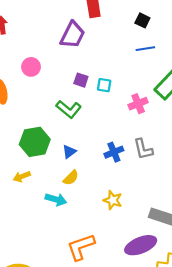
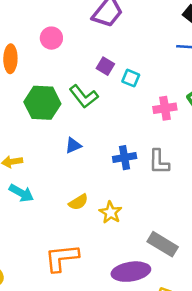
green hexagon: (35, 142) -> (42, 103), moved
yellow semicircle: (71, 178) -> (78, 202), moved
cyan arrow: (56, 199) -> (21, 193), moved

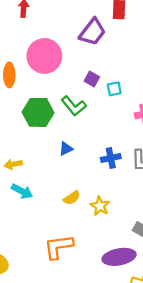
pink circle: (51, 38) -> (44, 56), size x1.8
cyan square: (131, 78) -> (114, 89), turned -32

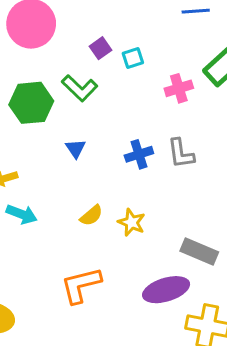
purple square: (92, 79) -> (100, 48), turned 32
blue triangle: (66, 149) -> (75, 149), turned -32

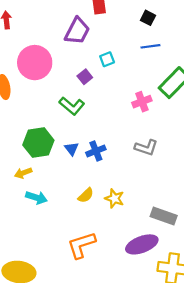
cyan square: (133, 58) -> (107, 59), moved
green hexagon: (31, 103) -> (38, 143), moved
gray L-shape: (181, 153) -> (146, 148), turned -60
blue cross: (139, 154) -> (96, 151), moved

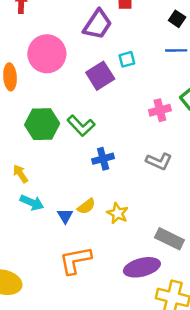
purple square: (85, 77) -> (100, 76), size x1.6
green L-shape: (72, 106) -> (81, 126), moved
green hexagon: (38, 143) -> (42, 124), moved
blue triangle: (72, 149) -> (65, 216), moved
yellow arrow: (23, 173) -> (20, 174), turned 70

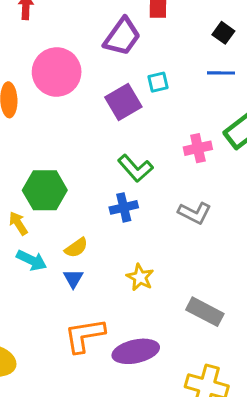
green hexagon: (42, 124) -> (45, 190), moved
green L-shape: (81, 126) -> (135, 168), moved
yellow semicircle: (86, 206) -> (76, 248), moved
purple ellipse: (142, 267) -> (136, 351), moved

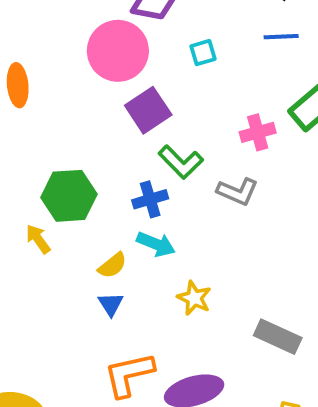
pink circle: (57, 72) -> (118, 51), moved
purple square: (123, 102) -> (148, 110), moved
blue cross: (124, 207) -> (150, 199), moved
gray L-shape: (195, 213) -> (238, 192), moved
cyan arrow: (32, 260) -> (156, 244), moved

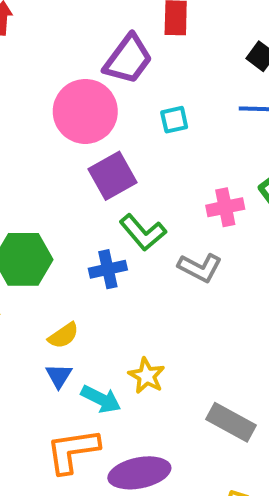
cyan arrow: (156, 244) -> (101, 399), moved

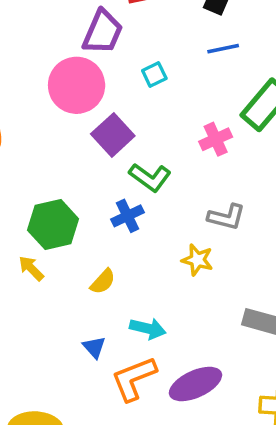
gray L-shape: (200, 268) -> (226, 217), moved
blue triangle: (59, 376) -> (94, 347), moved
yellow star: (147, 376) -> (197, 260), moved

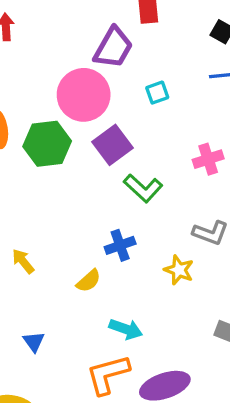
blue cross: (128, 216) -> (120, 245), moved
green hexagon: (53, 224) -> (47, 144), moved
blue triangle: (94, 347) -> (34, 342), moved

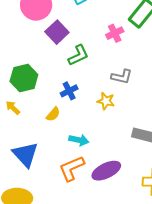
green hexagon: (47, 144) -> (24, 78), moved
green L-shape: (143, 188) -> (78, 55), turned -60
blue triangle: (34, 342) -> (25, 154), size x2.0

